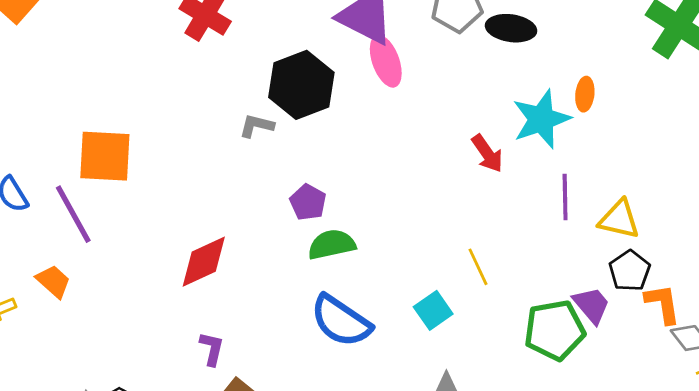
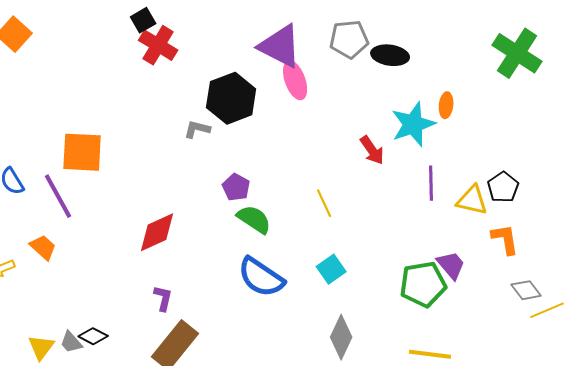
green semicircle: (332, 244) -> (254, 219), turned 45
yellow line: (478, 267) -> (324, 203), moved
black pentagon: (630, 271) -> (503, 187), moved
orange L-shape: (663, 304) -> (505, 239), moved

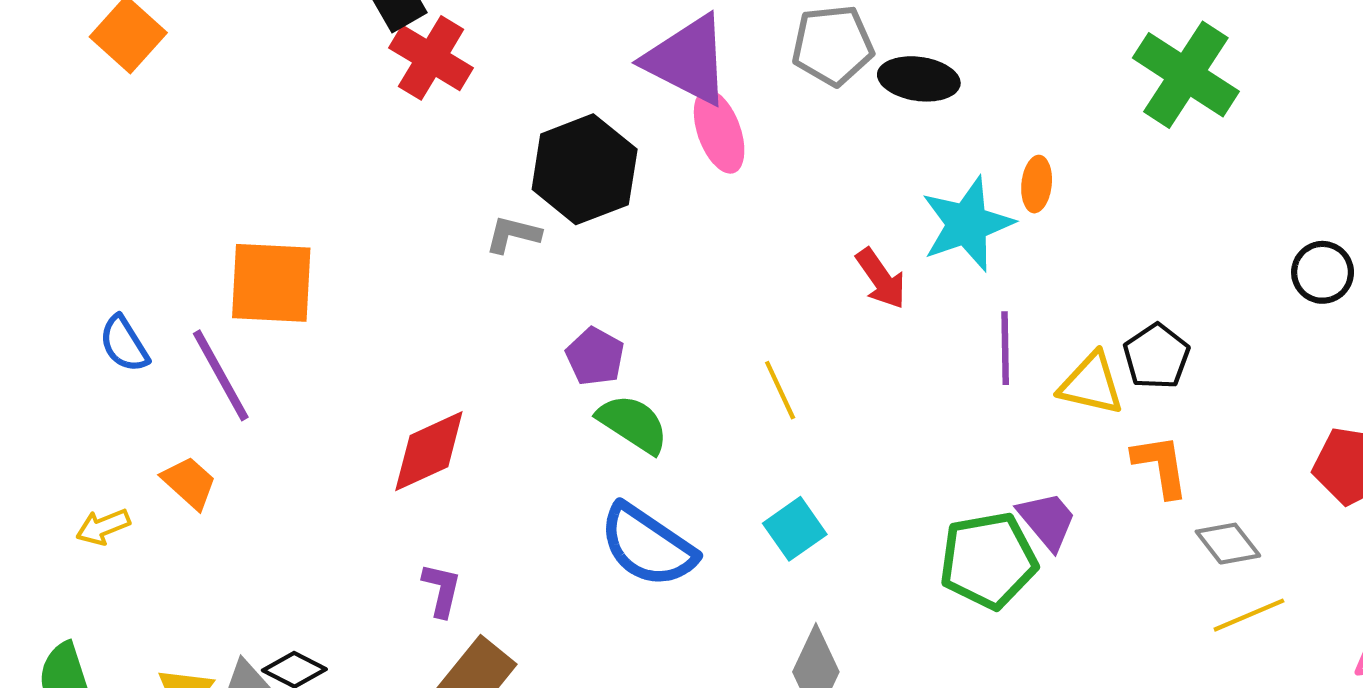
gray diamond: (526, 290) -> (1228, 544), moved

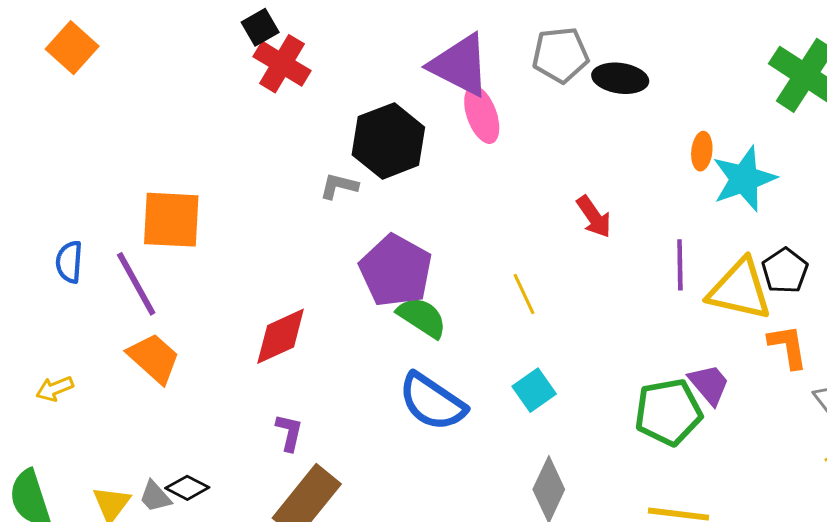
cyan star: (967, 224) -> (744, 179), moved
blue semicircle: (124, 344) -> (69, 262), turned 36
purple pentagon: (595, 356) -> (396, 271), size x1.8
yellow triangle: (1091, 384) -> (740, 290), size x1.4
orange trapezoid: (189, 483) -> (154, 358), moved, size x1.4

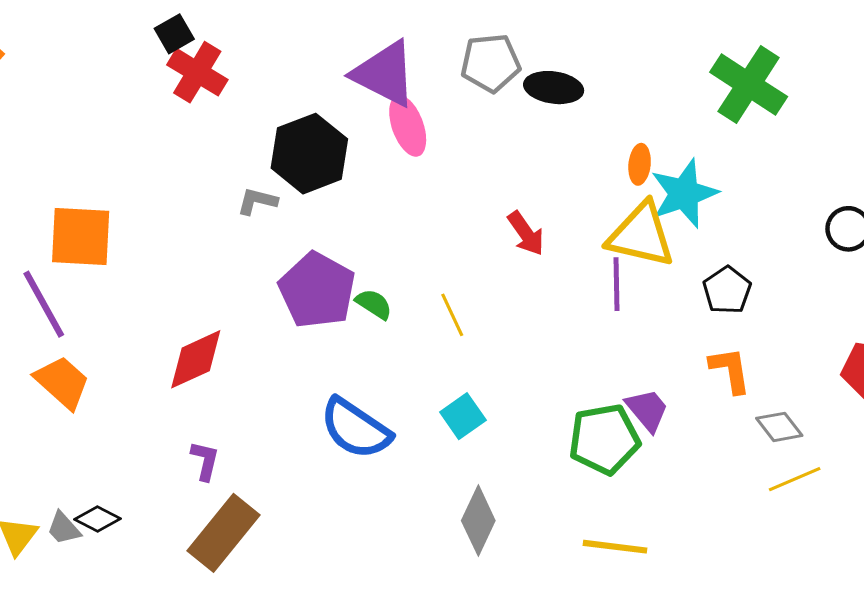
yellow triangle: (740, 290) -> (641, 235), moved
green semicircle: (422, 317) -> (374, 304), moved, size x0.7

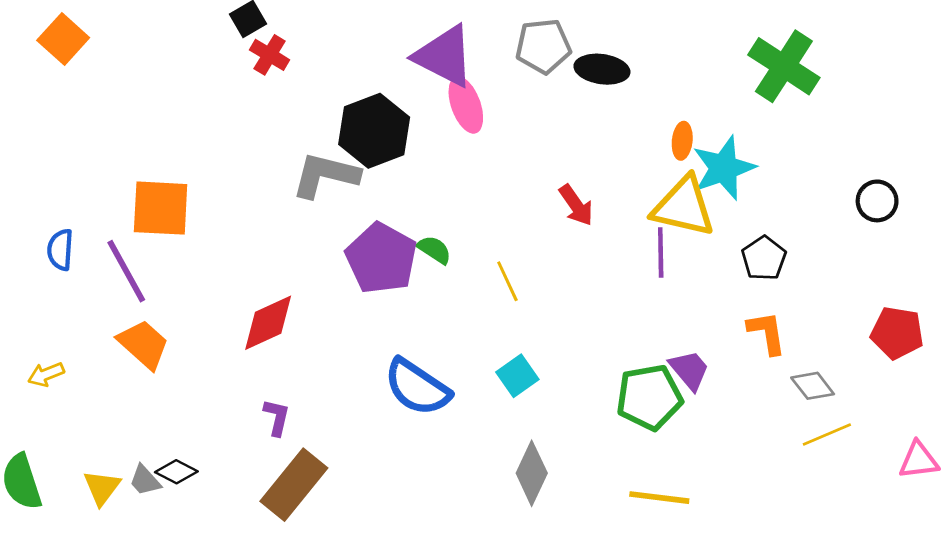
red cross: (197, 72) -> (270, 55), size x0.7
gray L-shape: (257, 201) -> (325, 175), size x1.8
green semicircle: (374, 304) -> (434, 250), moved

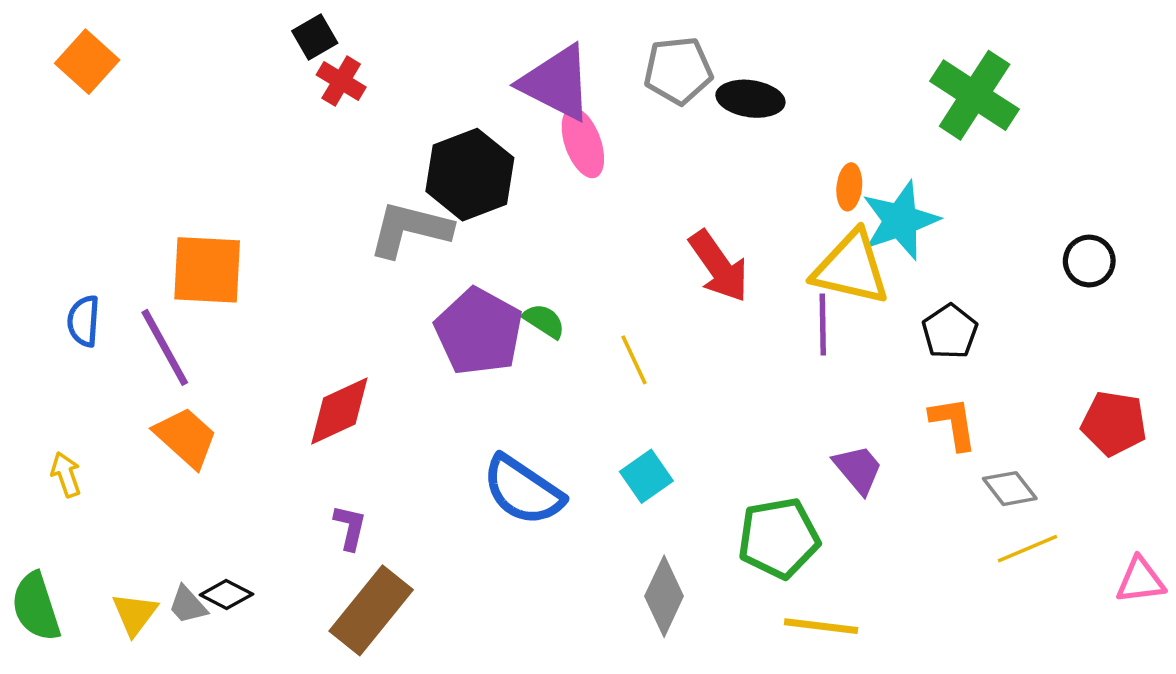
red arrow: (576, 205) -> (719, 266), size x1.4
yellow arrow: (46, 374) -> (66, 474), turned 93
green pentagon: (649, 397) -> (779, 538), moved

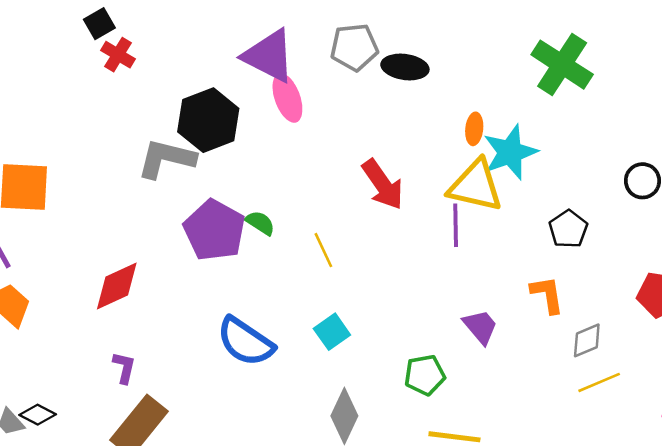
black pentagon: (950, 332) -> (568, 229), moved
gray diamond: (1010, 489) -> (587, 340), turned -75
green pentagon: (779, 538) -> (425, 375), size x0.7

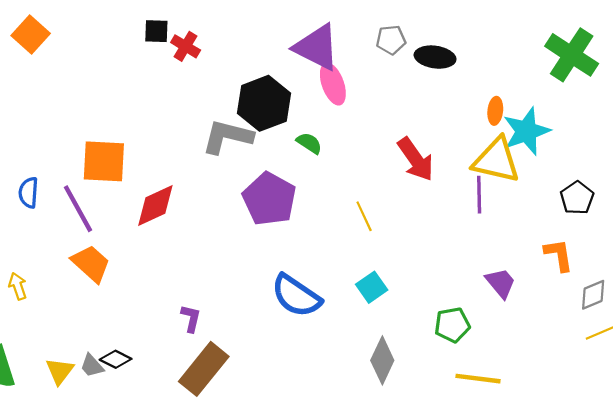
black square: (99, 24) -> (156, 31), moved, turned 32
gray pentagon: (354, 47) -> (391, 40), size x0.7
green semicircle: (260, 223) -> (309, 143), moved
red diamond: (117, 286) -> (155, 205), moved

